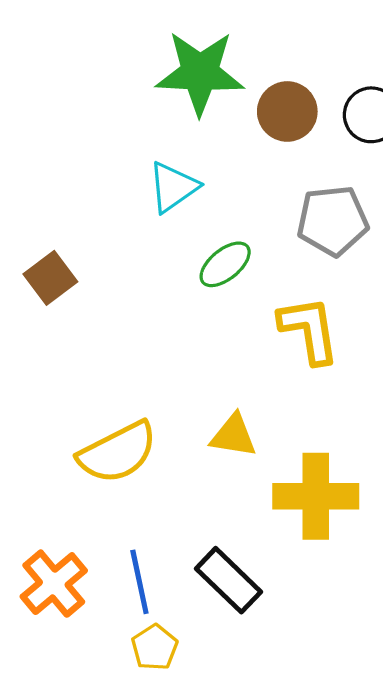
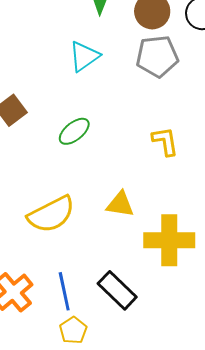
gray pentagon: (333, 221) -> (157, 56), moved
green ellipse: (225, 264) -> (74, 131), moved
yellow L-shape: (309, 330) -> (165, 141), size x0.7

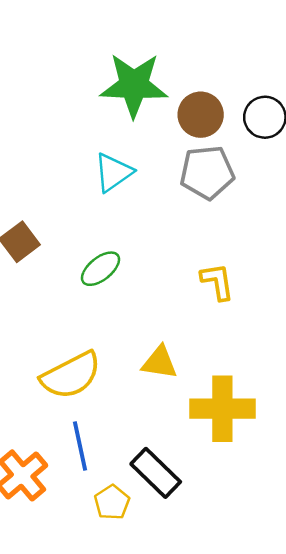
blue line: (64, 291) -> (80, 446), moved
yellow pentagon: (73, 330) -> (112, 502), moved

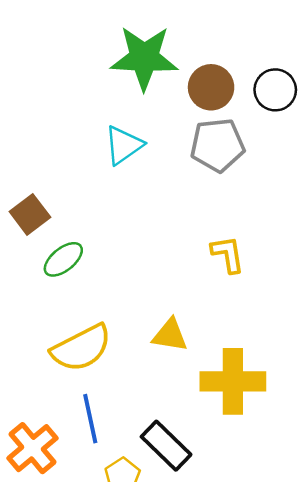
green ellipse: (100, 269) -> (63, 259), moved

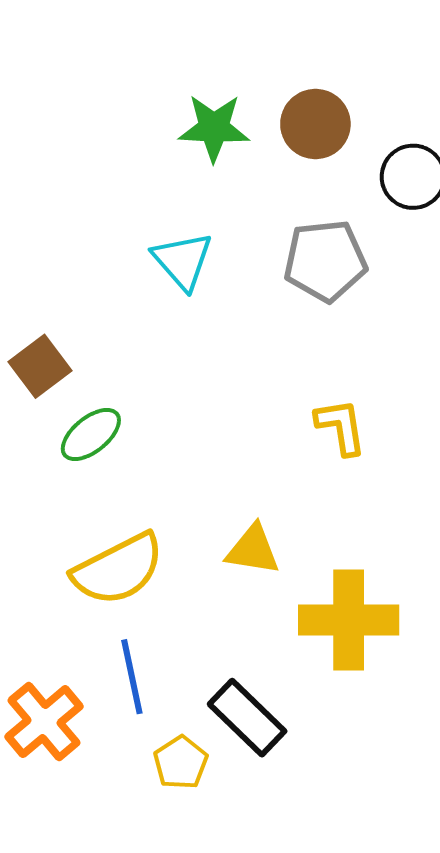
green star: (144, 58) -> (214, 128), size x0.7
brown circle: (211, 87) -> (315, 124), moved
cyan triangle: (124, 145) -> (183, 261), turned -36

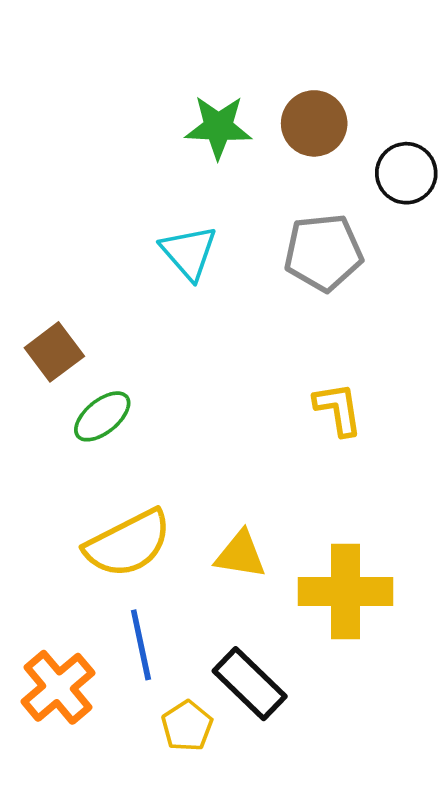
yellow triangle: (253, 550) -> (240, 555), moved

